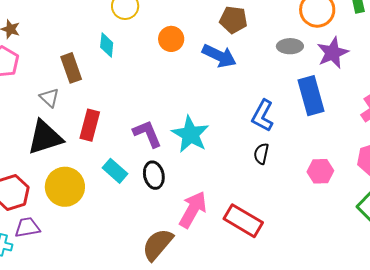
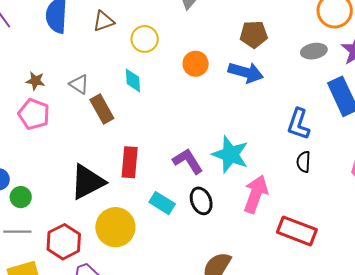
gray triangle: (49, 98) -> (79, 84), moved
pink arrow: (193, 210) -> (256, 194), moved

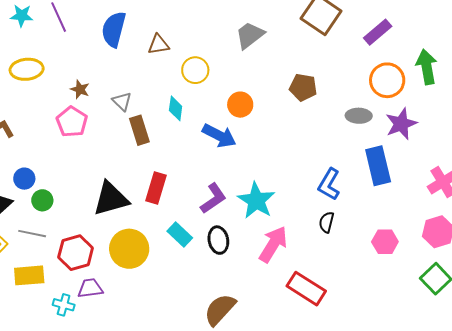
blue arrow: (246, 72) -> (219, 136), moved
purple L-shape: (188, 161) -> (213, 198), turned 76

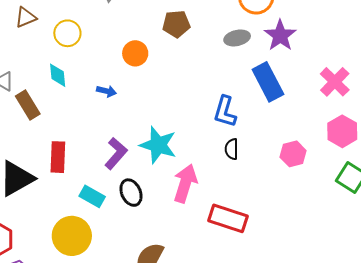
orange circle: (240, 105) -> (135, 53), moved
blue arrow: (219, 136) -> (107, 91), size x0.6
yellow circle: (129, 249) -> (72, 236), moved

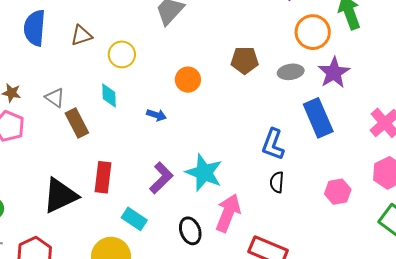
brown pentagon: (176, 24) -> (245, 60), moved
black ellipse: (131, 193) -> (190, 231), moved

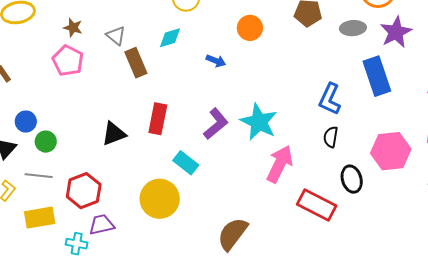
cyan diamond: (109, 96) -> (170, 38), turned 70
pink hexagon: (338, 192) -> (391, 151), size x1.5
black triangle: (60, 195) -> (114, 134), size x0.7
black ellipse: (190, 231) -> (352, 179), moved

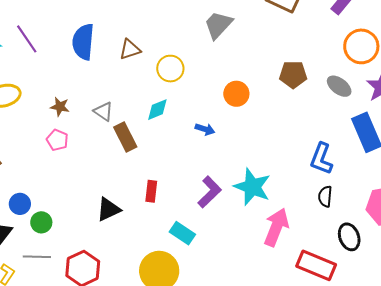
gray ellipse: (353, 28) -> (339, 86), turned 45
pink pentagon: (68, 61) -> (57, 140), size x0.7
red rectangle: (158, 119) -> (151, 191), size x0.7

